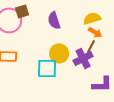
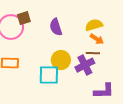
brown line: (91, 46) -> (93, 53), turned 64

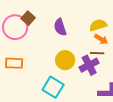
brown square: (24, 18) -> (28, 18), turned -32
cyan square: (49, 75) -> (53, 87), moved, turned 30

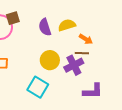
brown square: (28, 18) -> (13, 18), turned 32
yellow semicircle: (98, 25) -> (67, 25), moved

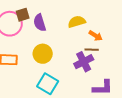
purple semicircle: (45, 27) -> (40, 23), moved
yellow circle: (50, 60) -> (43, 54), moved

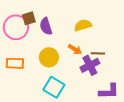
orange arrow: (96, 36) -> (75, 49), moved

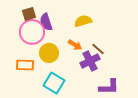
pink circle: (16, 27) -> (32, 32), moved
brown line: (98, 53) -> (98, 49), turned 40
orange rectangle: (15, 63) -> (25, 65), moved

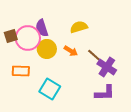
brown square: (29, 14) -> (11, 36), moved
yellow circle: (49, 53) -> (47, 49), moved
purple cross: (90, 61) -> (107, 67), moved, turned -30

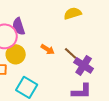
yellow semicircle: (79, 27) -> (73, 13), moved
yellow circle: (47, 49) -> (16, 54), moved

